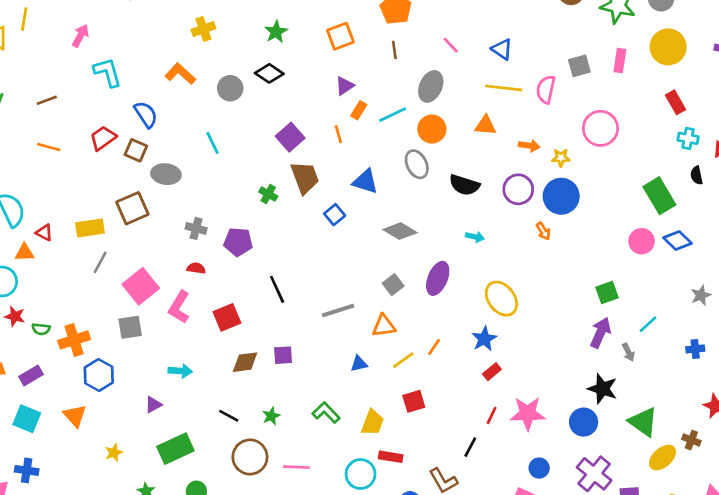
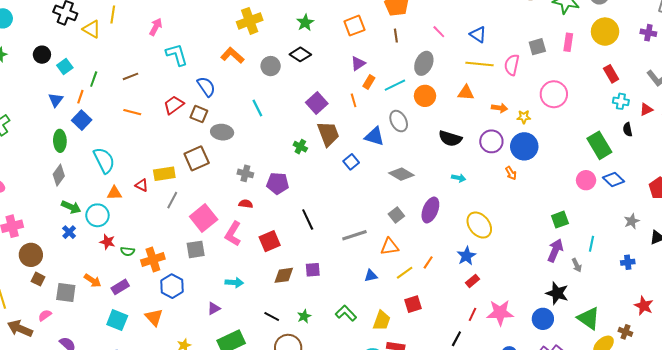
yellow cross: (203, 29) -> (250, 21), size x1.4
gray ellipse: (417, 164) -> (399, 121), moved
red triangle: (44, 233) -> (142, 185), moved
cyan line: (648, 324) -> (591, 244), turned -35

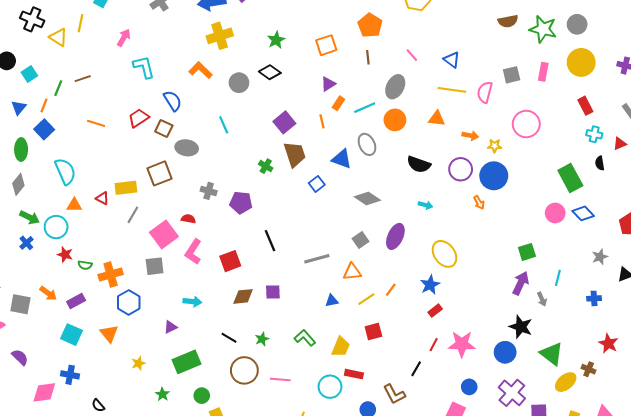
brown line: (130, 76) -> (83, 79), moved
red semicircle: (246, 204) -> (188, 219), moved

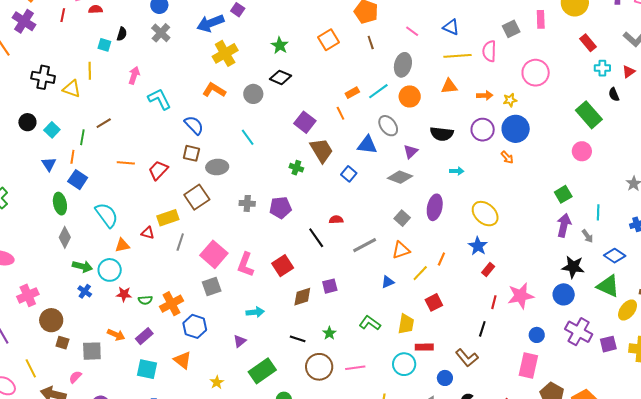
purple triangle: (328, 84) -> (411, 152), moved
orange rectangle: (338, 103) -> (352, 93), turned 40
red trapezoid: (139, 118) -> (158, 170), moved
blue diamond: (583, 213) -> (615, 256), moved
red semicircle: (188, 219) -> (336, 220), moved

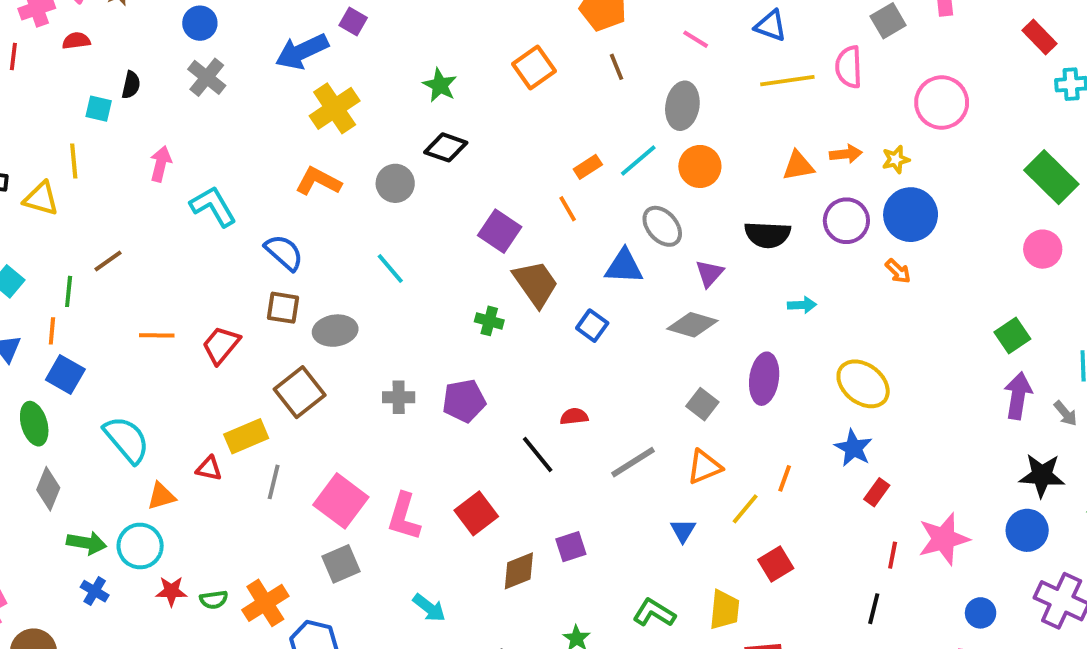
orange triangle: (449, 86) -> (798, 166), moved
blue triangle: (388, 282) -> (683, 531), turned -32
cyan arrow: (255, 312) -> (429, 608), turned 48

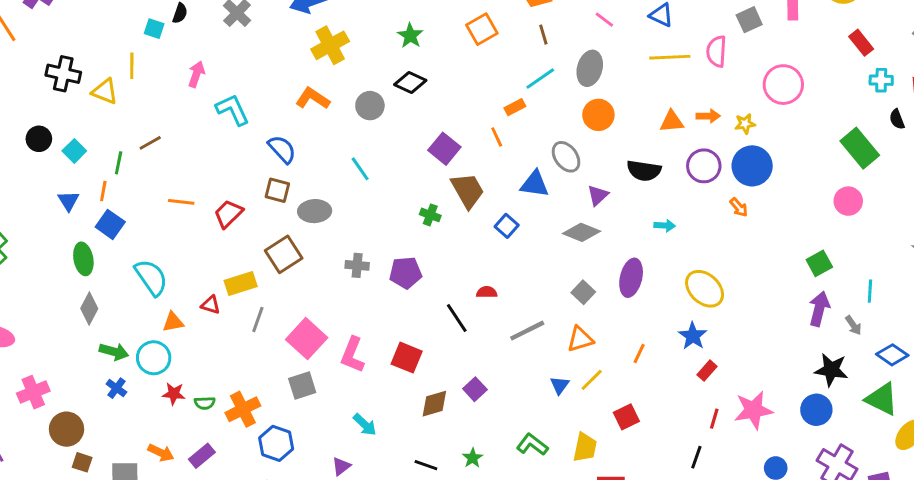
cyan line: (638, 160) -> (540, 79), moved
yellow line: (745, 509) -> (592, 380), moved
red square: (476, 513) -> (407, 358), turned -36
purple square: (571, 547) -> (475, 389), turned -30

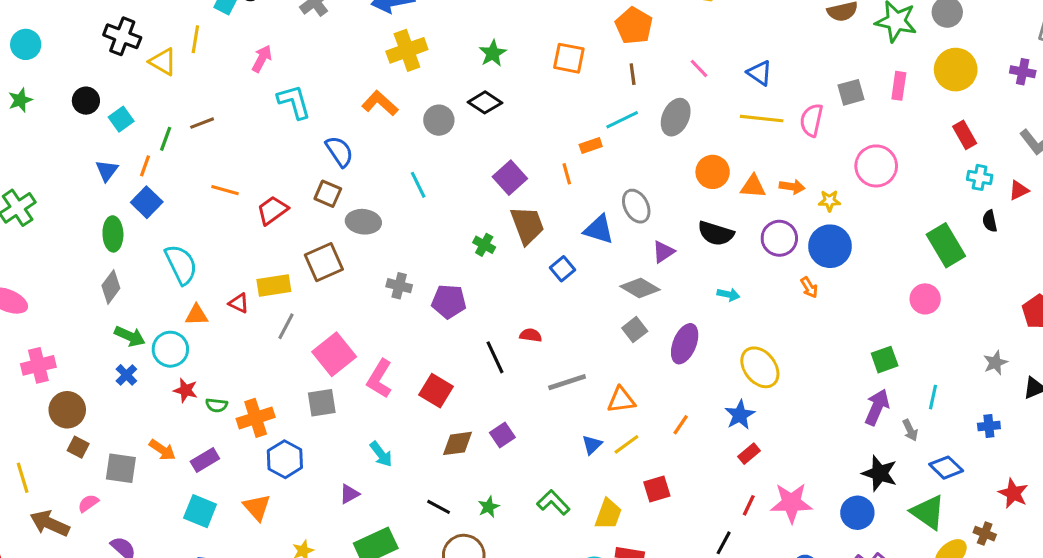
orange square: (482, 29) -> (569, 58), turned 32
orange circle: (598, 115) -> (713, 172), moved
gray square: (583, 292) -> (635, 330), moved

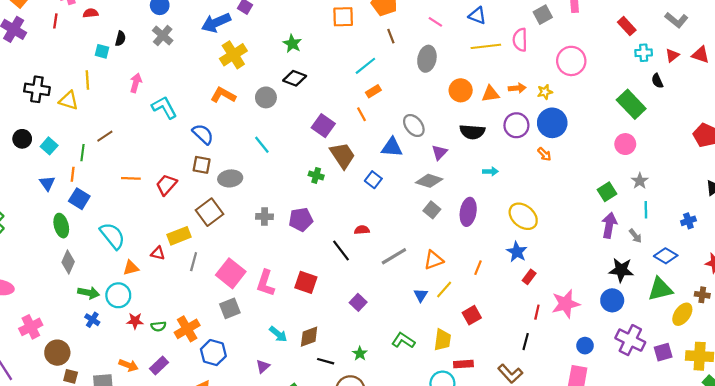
orange square: (569, 58) -> (343, 17), moved
cyan line: (622, 120) -> (365, 66), moved
gray star: (995, 363) -> (640, 181), moved
brown diamond: (458, 443) -> (309, 337), moved
green triangle: (928, 512) -> (660, 289), turned -36

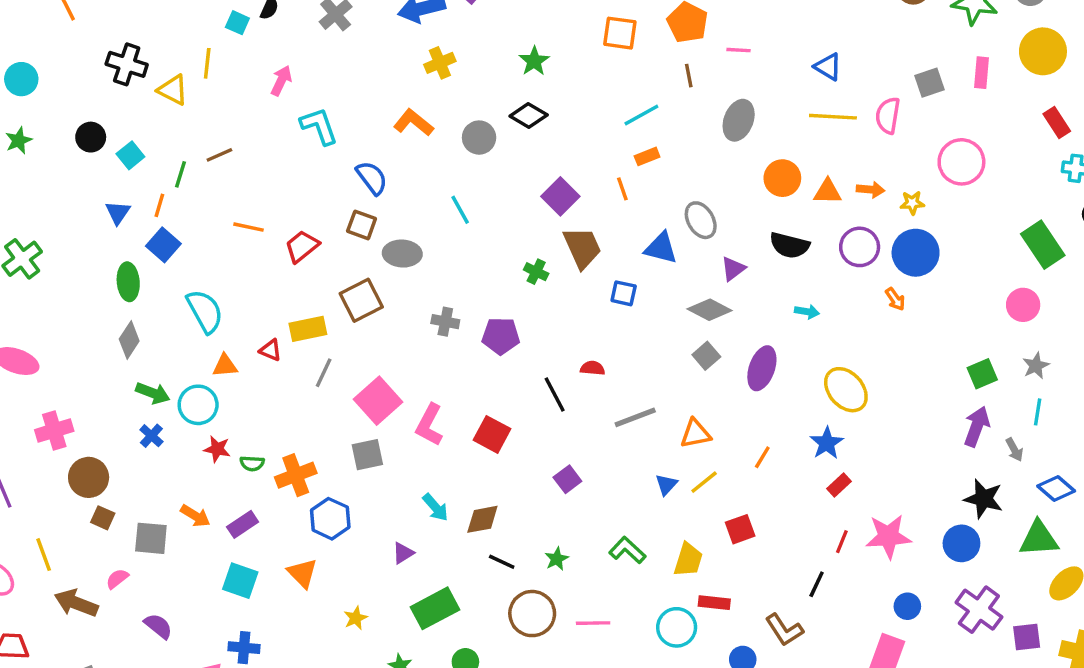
pink line: (435, 22) -> (739, 50), moved, turned -40
yellow cross: (233, 55) -> (440, 63), size x0.7
blue square: (373, 180) -> (624, 293), turned -35

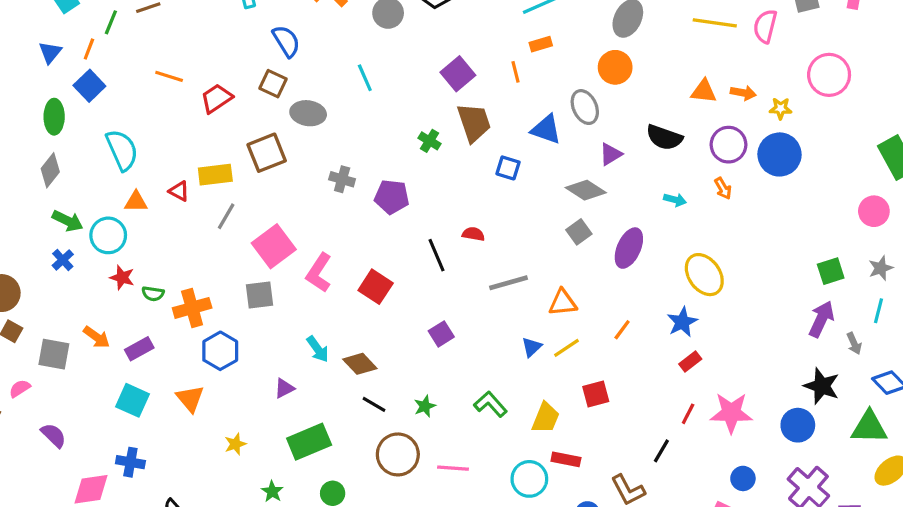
orange circle: (782, 178) -> (615, 67), moved
orange arrow: (895, 299) -> (723, 188), moved
brown diamond: (482, 519) -> (360, 364), turned 52

